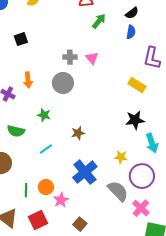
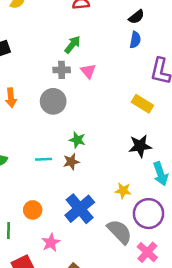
green arrow: (99, 21) -> (72, 45), moved
green star: (44, 115) -> (77, 140), moved
cyan line: (46, 149) -> (44, 159), moved, turned 32
orange circle: (46, 187) -> (33, 210), moved

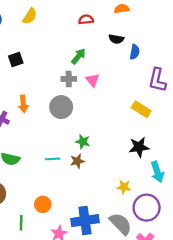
black semicircle: (136, 17) -> (116, 39), moved, turned 48
blue cross: (80, 209) -> (85, 221), moved, turned 32

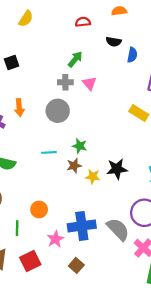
black star: (139, 147) -> (117, 169), moved
cyan line: (53, 159) -> (49, 152), moved
yellow star: (124, 187) -> (93, 177), moved

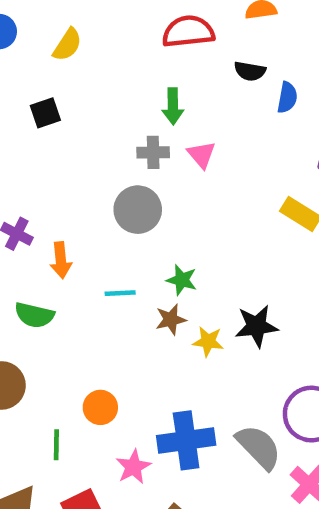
yellow semicircle: (26, 19) -> (67, 45), moved
red semicircle: (83, 22) -> (188, 32), size x1.6
green arrow: (75, 59) -> (173, 106), turned 140
orange arrow: (19, 107) -> (61, 260), moved

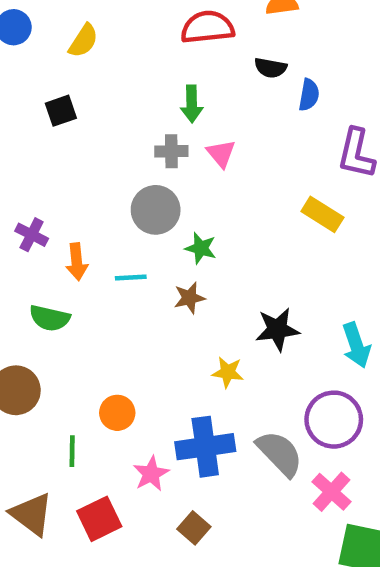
green star: (182, 280) -> (201, 248), moved
cyan line: (120, 293) -> (131, 278), moved
brown star: (171, 320) -> (189, 298), moved
yellow star: (208, 341) -> (228, 372), moved

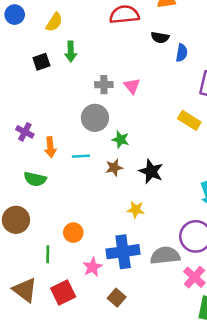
green arrow: (192, 104) -> (71, 52), moved
black star: (277, 329) -> (151, 171), moved, turned 30
gray semicircle: (280, 453) -> (165, 256), turned -52

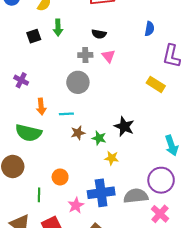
black semicircle: (160, 38) -> (99, 34), moved
purple cross: (25, 132) -> (21, 80), moved
green star: (120, 140) -> (99, 138), moved
brown star: (114, 168) -> (78, 133), moved
green semicircle: (35, 179) -> (29, 133), size x1.4

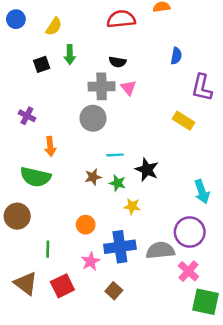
gray cross: (85, 55) -> (102, 86), size x1.5
cyan line: (66, 114) -> (115, 155), moved
orange circle: (60, 177) -> (86, 225), moved

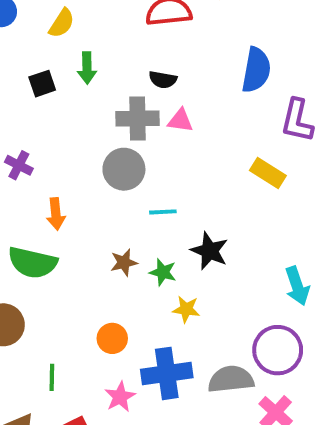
blue semicircle: (176, 56) -> (256, 70), size x1.6
pink triangle: (128, 88) -> (180, 121), turned -42
cyan line: (115, 155) -> (163, 212), moved

